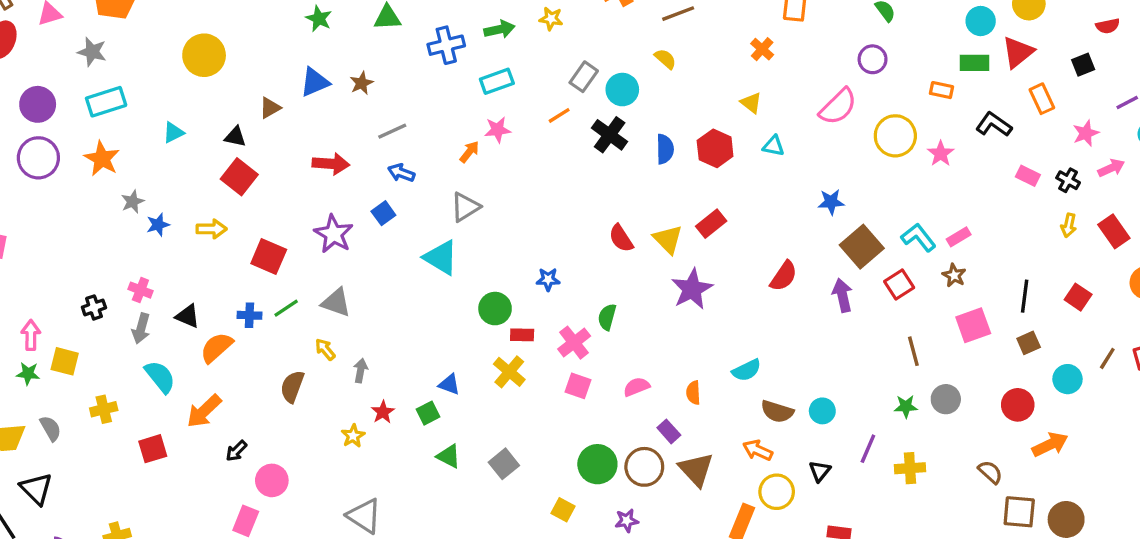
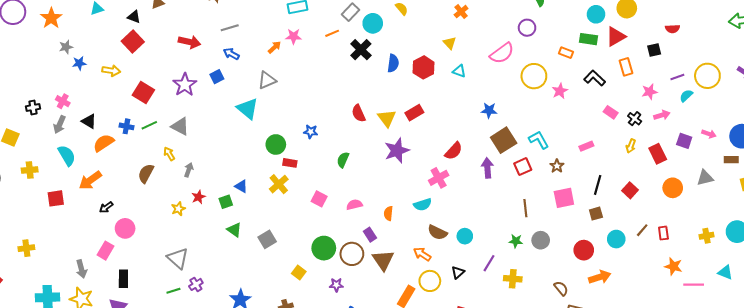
pink rectangle: (959, 237) -> (586, 146), moved
pink cross: (574, 343) -> (439, 178), moved

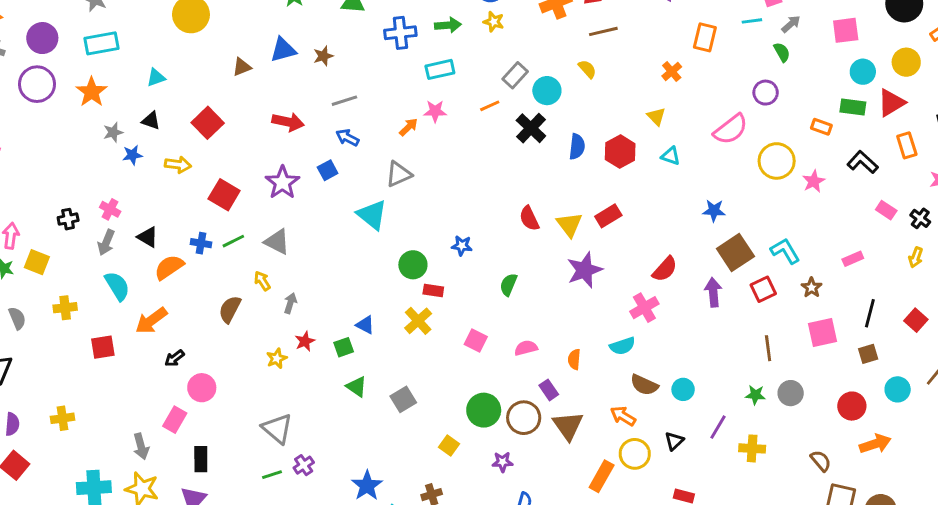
black triangle: (134, 17) -> (151, 121), moved

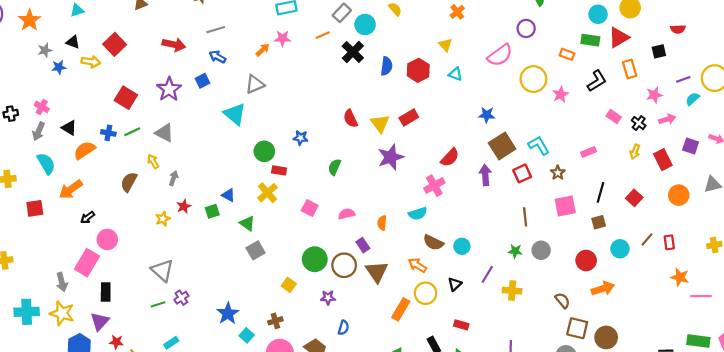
black L-shape: (863, 162) -> (597, 81), turned 105
yellow arrow: (178, 165) -> (91, 62), moved
green triangle: (357, 387) -> (247, 223), moved
pink rectangle: (175, 420) -> (87, 263), size x1.4

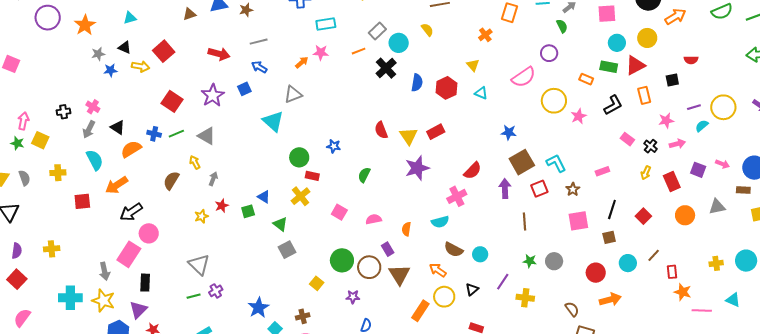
black arrow: (88, 217) -> (131, 212), size x1.6
brown line: (525, 217) -> (525, 221), moved
red rectangle: (669, 242) -> (672, 272), moved

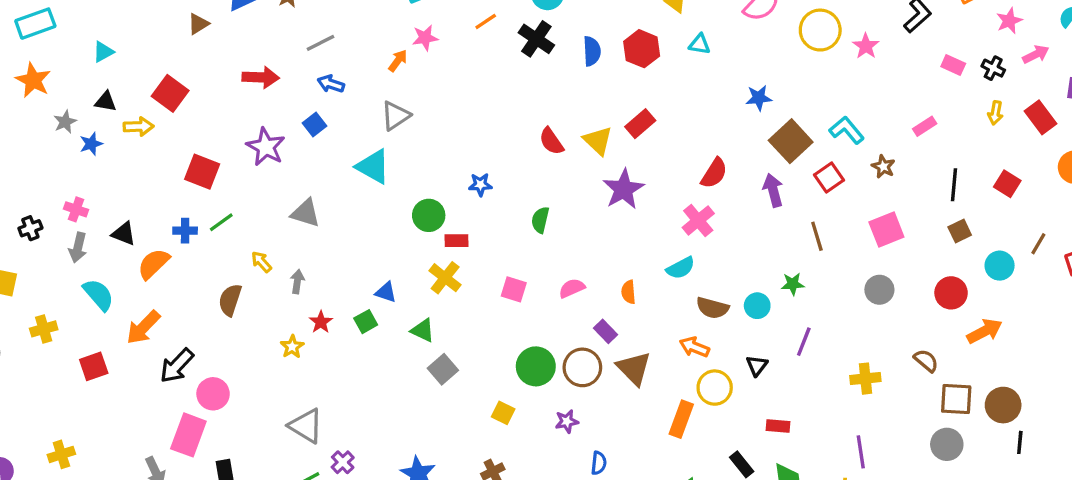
gray triangle: (207, 136) -> (306, 213), moved
pink square: (578, 221) -> (886, 230), moved
green star: (530, 261) -> (793, 284), moved
yellow cross: (525, 298) -> (865, 379), moved

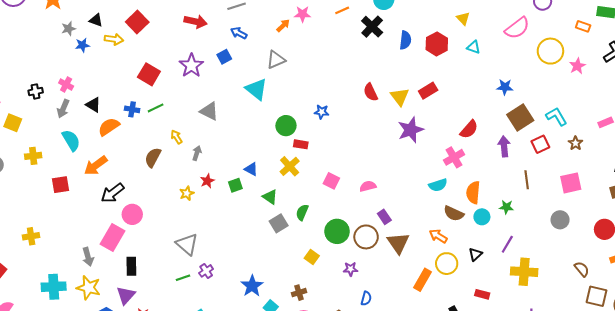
green semicircle: (540, 220) -> (302, 212), moved
orange semicircle: (629, 292) -> (473, 192), moved, size x1.5
yellow cross: (865, 379) -> (524, 272), moved, size x1.4

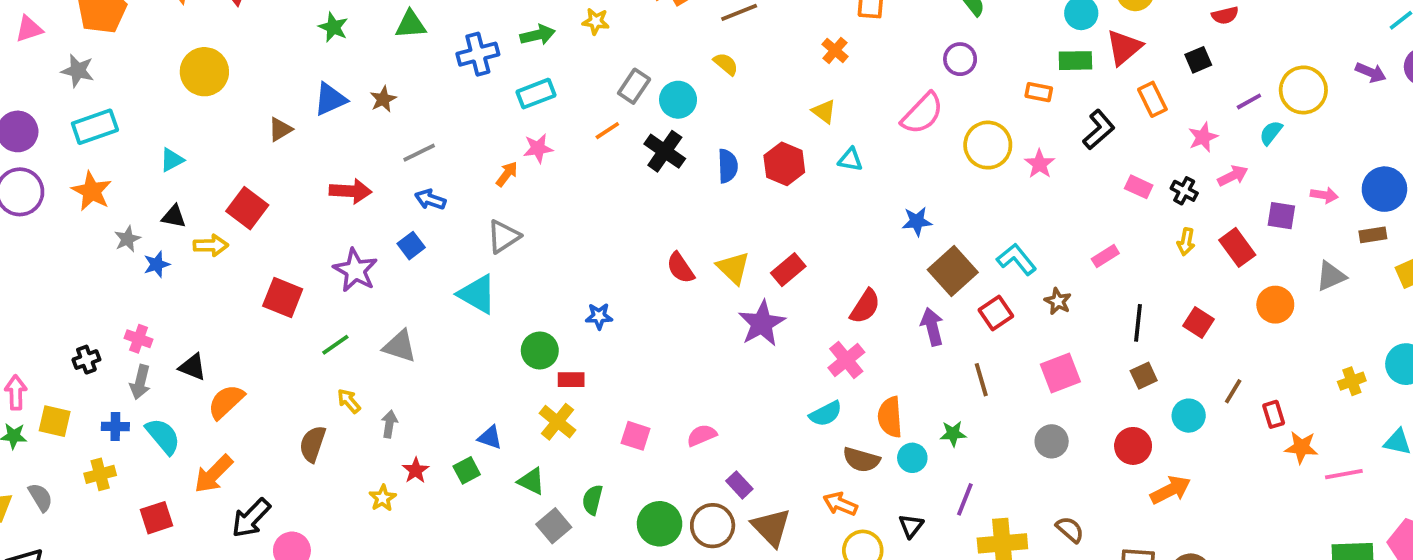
red rectangle: (428, 91) -> (788, 270), moved
green line: (156, 108) -> (335, 345), moved
blue cross: (132, 109) -> (115, 427), moved
brown semicircle: (582, 269) -> (1070, 530), moved

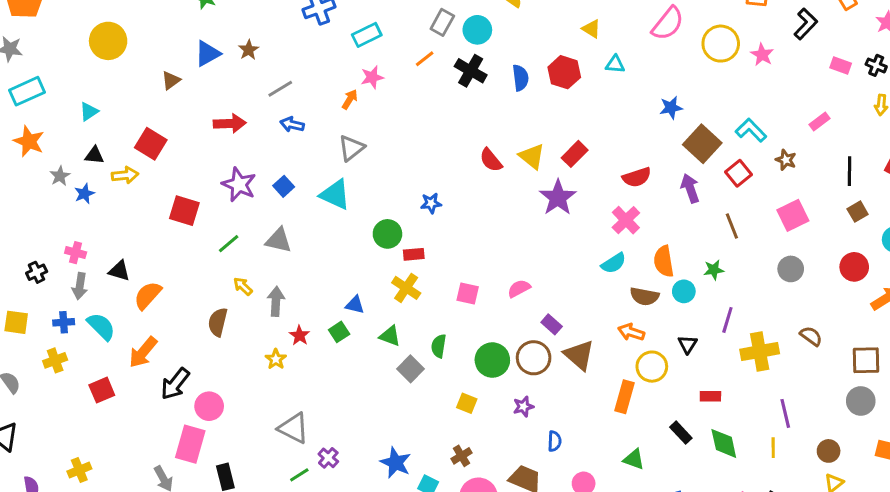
blue square: (411, 246) -> (284, 186), moved
red semicircle: (865, 306) -> (637, 177), turned 44
gray arrow: (389, 424) -> (276, 301), size x1.4

